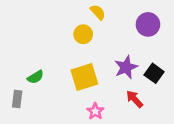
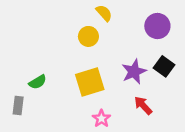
black square: (154, 73) -> (164, 66), moved

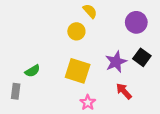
yellow square: (90, 82) -> (78, 71), turned 35

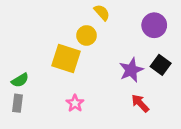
green semicircle: (32, 71) -> (20, 80), moved
yellow square: (78, 71) -> (66, 58), moved
pink star: (88, 102) -> (75, 103), moved

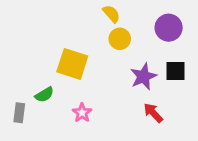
yellow circle: (86, 35) -> (120, 39), moved
black square: (161, 65) -> (176, 71), turned -36
green semicircle: (20, 80) -> (44, 95), moved

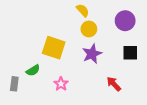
purple star: (143, 76) -> (92, 54), moved

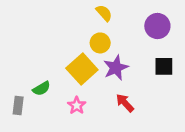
yellow circle: (89, 29) -> (100, 43), moved
yellow square: (54, 48) -> (82, 69), moved, turned 30
red arrow: (114, 84) -> (125, 103), moved

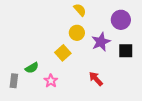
purple star: (116, 68) -> (101, 42), moved
yellow square: (82, 69) -> (63, 53), size x0.7
pink star: (77, 105) -> (51, 81), moved

